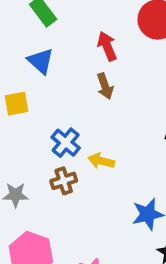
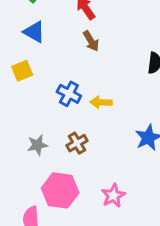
brown cross: (64, 181) -> (77, 143), moved

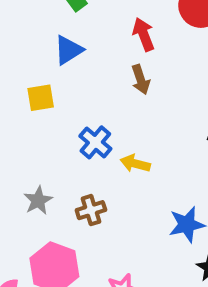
blue triangle: (34, 32) -> (68, 50), turned 45
gray star: (37, 145) -> (38, 200), turned -30

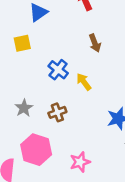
brown arrow: (141, 79) -> (95, 43), moved
yellow arrow: (135, 164) -> (84, 82), turned 42

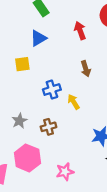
blue cross: (58, 70) -> (52, 90), turned 30

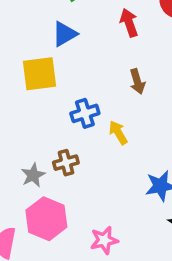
yellow square: (22, 64) -> (40, 74), size x1.5
gray star: (19, 121) -> (33, 175), moved
brown cross: (49, 127) -> (66, 163), moved

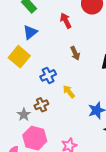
yellow square: (40, 74) -> (19, 57), turned -35
yellow arrow: (118, 132) -> (69, 92), moved

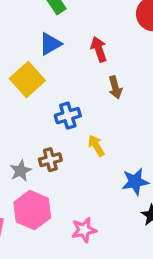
red arrow: (66, 21) -> (99, 49), moved

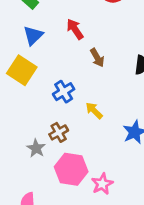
pink hexagon: (32, 210) -> (71, 169), moved

